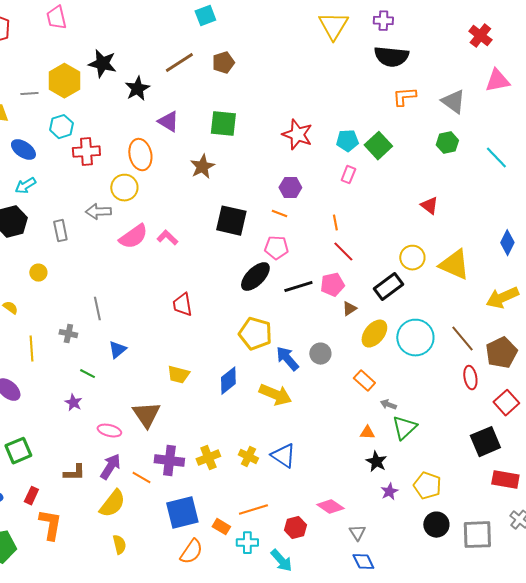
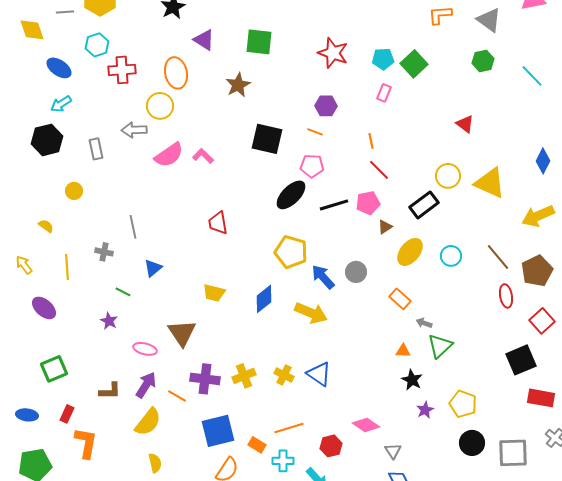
cyan circle: (415, 338) -> (451, 256), size x0.6

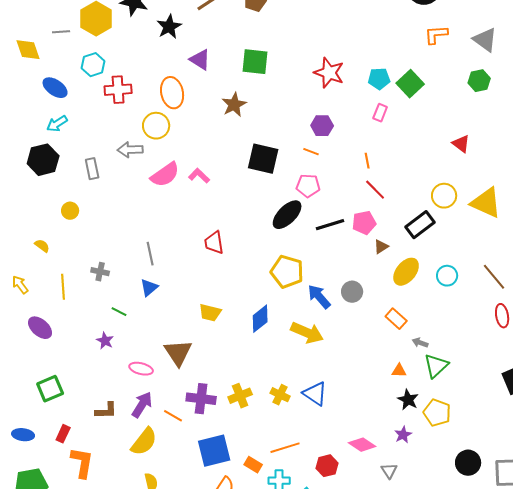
gray line: (133, 227) -> (150, 254), moved
yellow pentagon: (463, 404) -> (437, 413), moved
purple star: (425, 410) -> (403, 435), moved

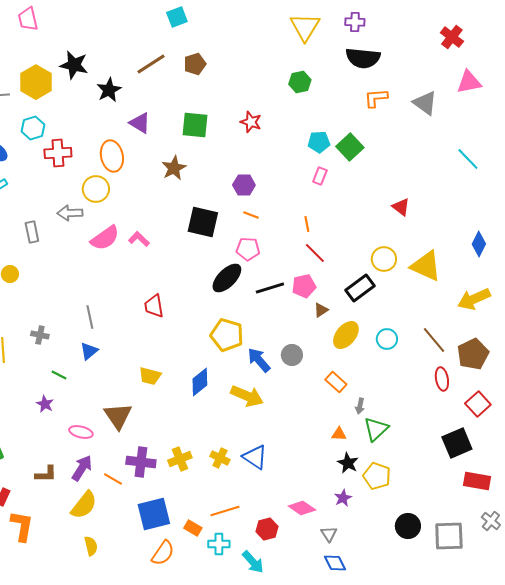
red star: (329, 73) -> (251, 122), moved, size x0.7
green hexagon: (479, 81) -> (300, 82), moved
purple hexagon: (322, 126) -> (244, 185), moved
gray arrow: (420, 343) -> (360, 406), turned -98

